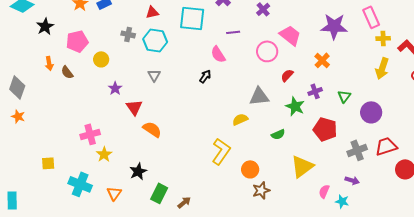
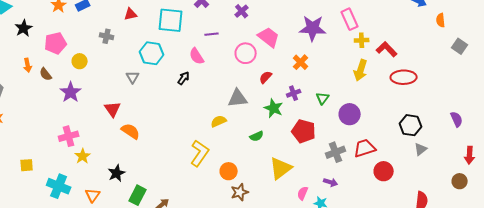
cyan hexagon: (155, 40) -> (152, 53), moved
purple star: (115, 88) -> (71, 92), moved, size x1.5

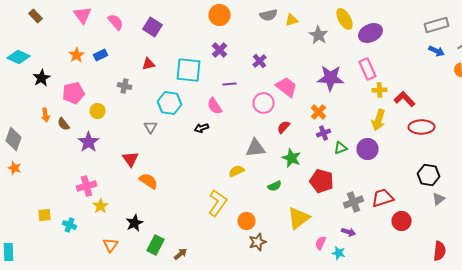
black arrow: (184, 78) -> (202, 128), turned -144
purple cross: (294, 93) -> (324, 133), moved
green triangle: (323, 98) -> (340, 148), turned 32
purple circle: (350, 114) -> (368, 149), moved
cyan cross: (59, 186) -> (70, 225), moved, size x0.6

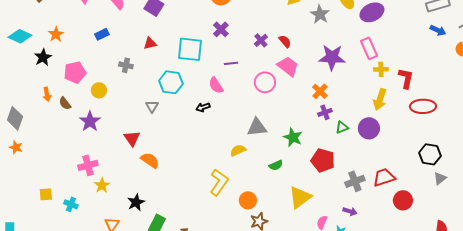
orange star: (76, 55) -> (56, 34), moved
red L-shape: (404, 99) -> (406, 78), turned 55
red semicircle: (284, 127) -> (285, 41), moved, turned 96

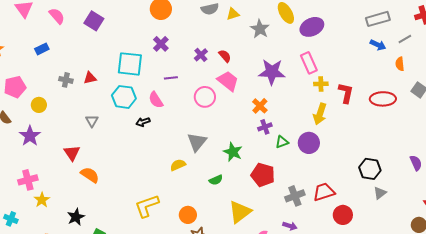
red triangle: (150, 43) -> (90, 78), moved
cyan hexagon: (171, 82) -> (124, 97), moved
red ellipse: (423, 106) -> (383, 99), moved
gray triangle: (257, 127) -> (197, 142), turned -45
yellow L-shape: (219, 182) -> (147, 206), moved, turned -144

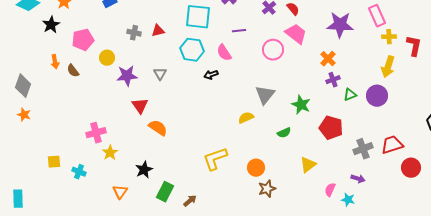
purple star: (30, 136) -> (127, 76), moved, turned 30
yellow triangle: (240, 212) -> (308, 165), size x0.7

